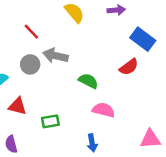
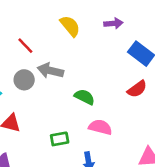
red semicircle: (129, 67) -> (137, 89), moved
green rectangle: (50, 121) -> (60, 139), moved

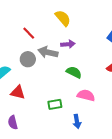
purple arrow: (113, 23) -> (68, 44), moved

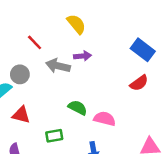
gray circle: (28, 59) -> (20, 74), moved
green semicircle: (74, 72) -> (78, 108), moved
green rectangle: (55, 104) -> (54, 136), moved

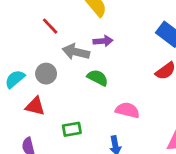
gray circle: (20, 74) -> (46, 74), moved
green semicircle: (78, 108) -> (98, 78), moved

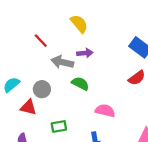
gray circle: (46, 74) -> (42, 89), moved

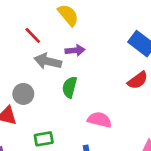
red line: (41, 41) -> (33, 35), moved
green semicircle: (80, 84) -> (70, 87), turned -102

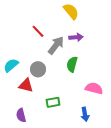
red line: (33, 35) -> (38, 31), moved
gray arrow: (48, 61) -> (56, 45), turned 114

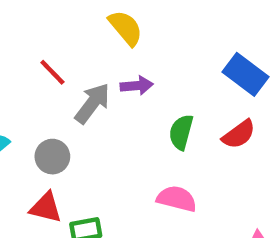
green semicircle: (72, 64) -> (181, 132), moved
red triangle: (26, 85) -> (46, 208), moved

